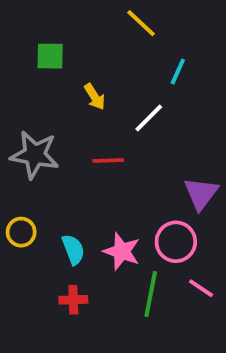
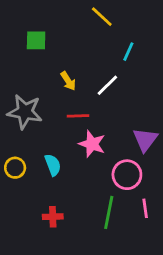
yellow arrow: (95, 97) -> (68, 81), moved
cyan semicircle: (73, 249) -> (53, 165), moved
pink star: (122, 251) -> (92, 144), moved
pink line: (201, 288) -> (145, 208), turned 48

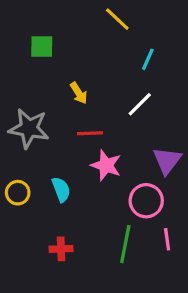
white line: (107, 85) -> (140, 104), moved

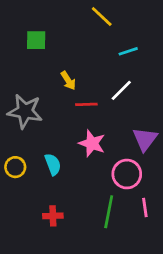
cyan line: (148, 59) -> (128, 51), turned 48
red line: (90, 133) -> (86, 104), moved

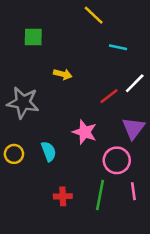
cyan line: (128, 51) -> (118, 47), turned 30
yellow arrow: (68, 81) -> (63, 74), turned -42
white line: (121, 90) -> (135, 83), moved
red line: (86, 104) -> (109, 96), moved, turned -36
red cross: (53, 216) -> (63, 196), moved

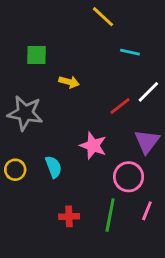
green square: (33, 37) -> (36, 55), moved
pink line: (133, 191) -> (147, 211), turned 30

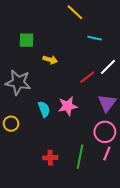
pink star: (93, 146) -> (68, 106), turned -30
cyan semicircle: (53, 167) -> (44, 109), moved
pink circle: (129, 177) -> (105, 132), moved

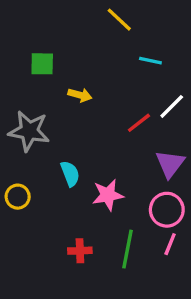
pink star: (68, 106) -> (108, 195), moved

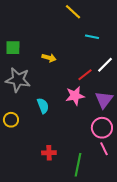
green square: (42, 64) -> (13, 48), moved
pink star: (108, 195) -> (75, 96), moved
pink line: (170, 244) -> (104, 149), turned -48
green line: (127, 249) -> (78, 165), moved

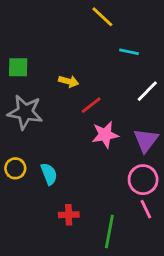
red line: (85, 75) -> (91, 105), moved
cyan semicircle: (43, 106) -> (49, 174), moved

